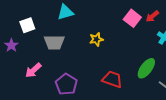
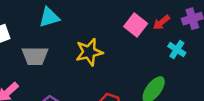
yellow star: (96, 39) -> (89, 52), size x1.5

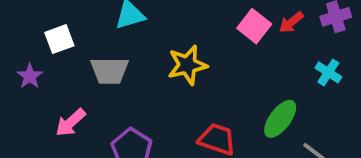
cyan cross: (177, 50) -> (328, 72), moved

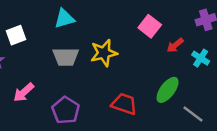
red arrow: (291, 22) -> (175, 45), moved
gray trapezoid: (109, 71) -> (66, 57), moved

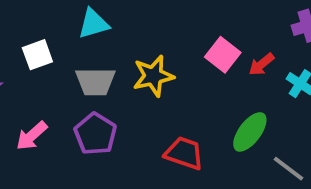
pink square: (150, 26) -> (223, 55), moved
white square: (16, 35) -> (37, 55), moved
purple pentagon: (66, 110) -> (95, 134), moved

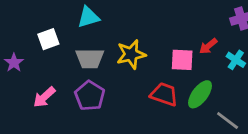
pink square: (223, 55) -> (182, 60), moved, turned -35
red trapezoid: (184, 153) -> (164, 94), moved

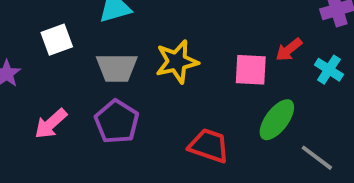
red trapezoid: (164, 94) -> (209, 146), moved

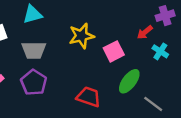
red arrow: (289, 50) -> (145, 32), moved
yellow star: (177, 62) -> (81, 36), moved
pink square: (251, 70) -> (114, 51), turned -30

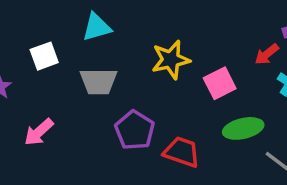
green ellipse: (129, 81) -> (243, 128), turned 40
purple pentagon: (34, 82) -> (135, 130), moved

